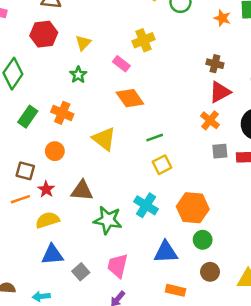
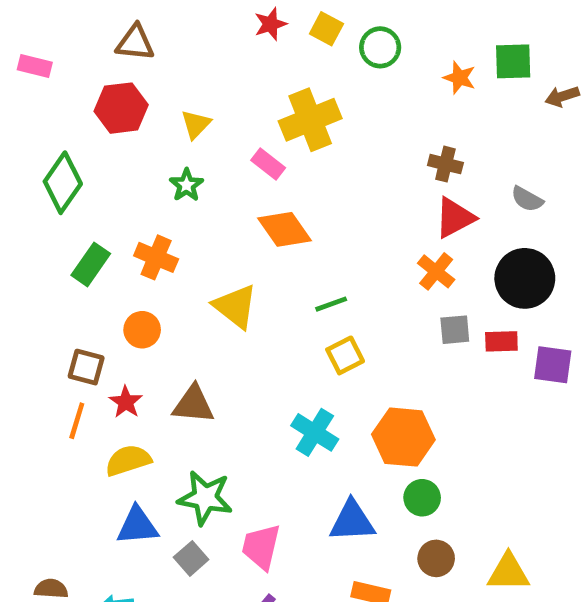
yellow cross: (144, 40) -> (310, 120), size x1.4
orange line: (20, 199) -> (77, 421), turned -54
green star: (108, 220) -> (205, 498), moved

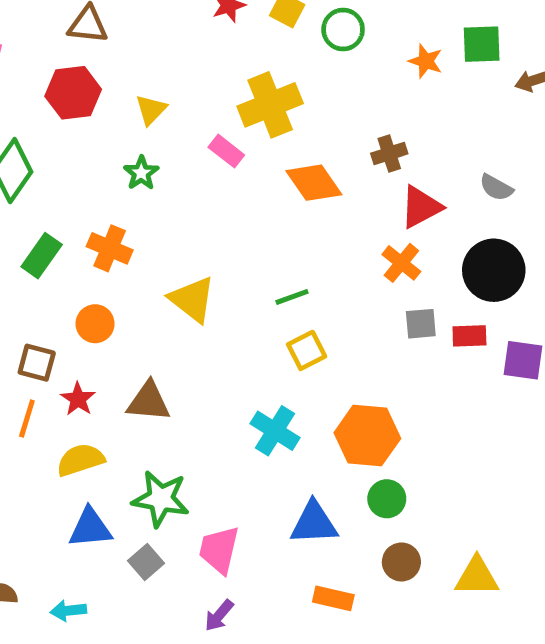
brown cross: (445, 164) -> (389, 154), moved, turned -32
orange diamond: (284, 229) -> (314, 183), moved

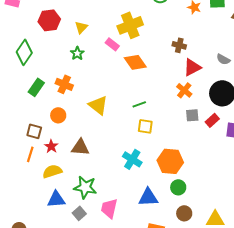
brown cross: (389, 154) -> (179, 45), turned 32
orange diamond: (314, 183) -> (135, 62), moved
red rectangle: (469, 336) -> (212, 120), turned -40
yellow square: (307, 350) -> (145, 126), turned 35

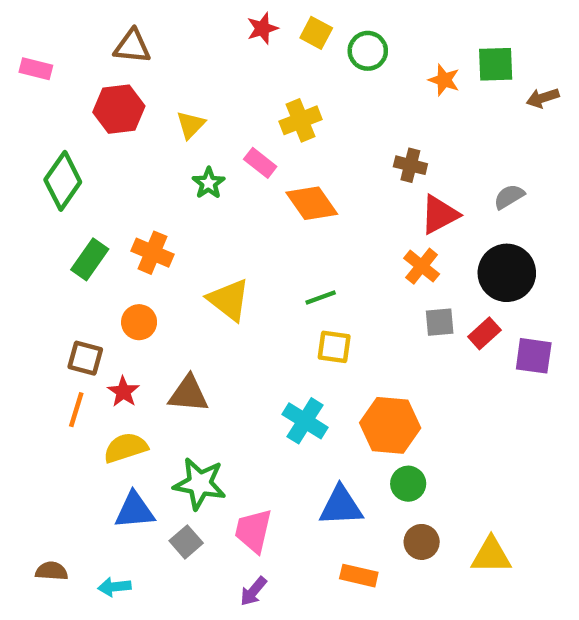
yellow cross: (130, 25) -> (301, 120), size x0.7
green star: (77, 53) -> (209, 183), moved
gray semicircle: (223, 59) -> (509, 197), turned 120

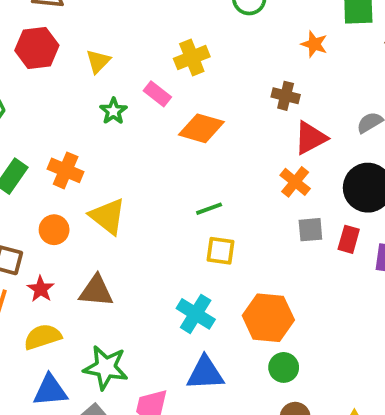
orange star: (444, 80) -> (314, 44), moved
orange diamond: (312, 203) -> (201, 128), turned -39
yellow triangle: (229, 300) -> (108, 216), moved
red rectangle: (484, 333) -> (349, 239), turned -32
blue triangle: (341, 506) -> (205, 373), moved

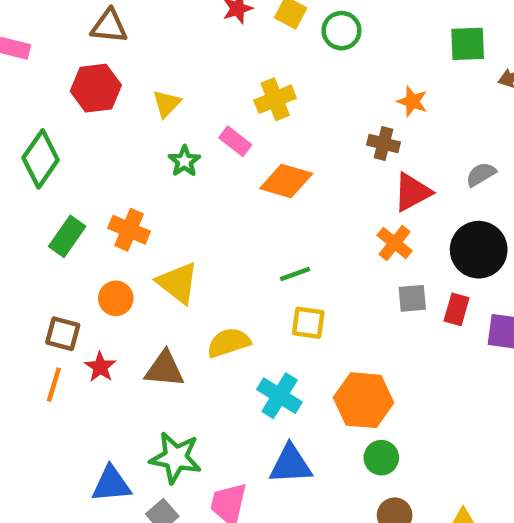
orange star: (314, 44) -> (412, 101), moved
yellow semicircle: (43, 337) -> (229, 343), moved

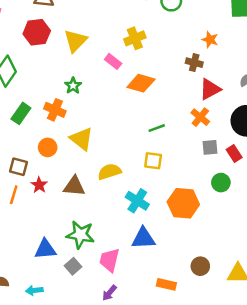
yellow triangle: (167, 104) -> (75, 41), size x1.5
green star: (184, 161) -> (73, 86), moved
green line: (295, 274) -> (157, 128), moved
red rectangle: (457, 309) -> (234, 153), turned -49
green circle: (381, 458) -> (221, 183), moved

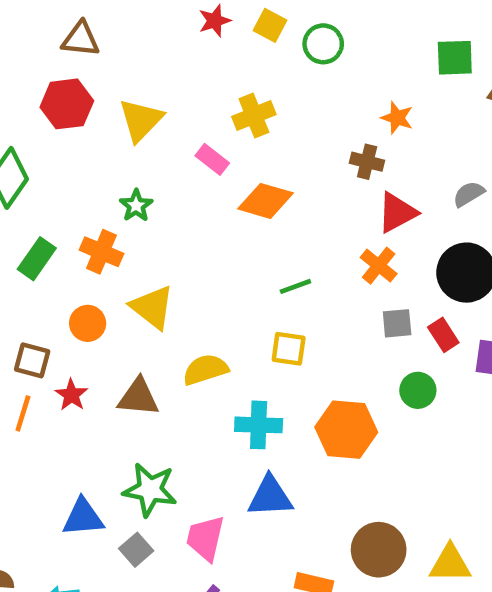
cyan cross: (137, 201) -> (259, 425), turned -30
brown circle: (200, 266) -> (379, 550), size x1.5

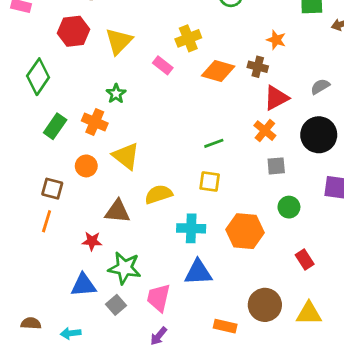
orange diamond: (265, 201) -> (218, 71), moved
red rectangle: (443, 335) -> (305, 260), moved
red star: (71, 395) -> (92, 241), moved, turned -30

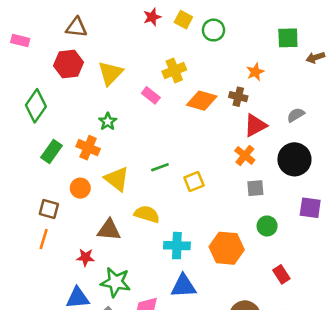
orange star: (276, 40) -> (255, 72), turned 30
green line: (214, 143) -> (160, 167), moved
yellow square: (210, 182) -> (194, 182), moved, turned -30
yellow semicircle: (159, 194) -> (147, 214), turned 35

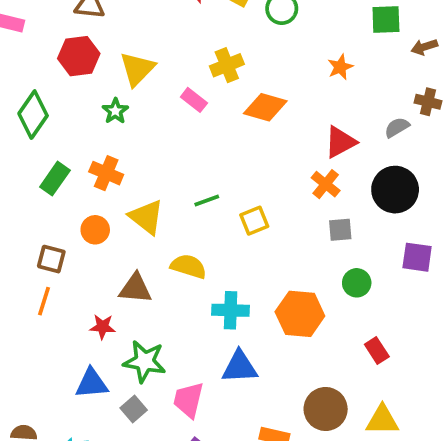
brown cross: (238, 97) -> (428, 102), moved
green star: (108, 121) -> (115, 111), moved

